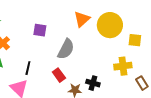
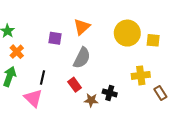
orange triangle: (82, 19) -> (82, 27), moved
yellow square: (135, 40) -> (153, 40), moved

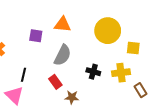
orange triangle: (82, 27) -> (63, 24), turned 48
yellow square: (153, 40) -> (133, 48), moved
black cross: (110, 93) -> (93, 72), moved

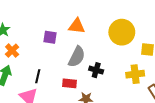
black cross: (93, 72) -> (96, 70), moved
red rectangle: (55, 82) -> (70, 83), turned -48

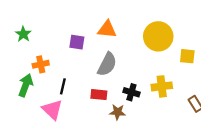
orange cross: (12, 51) -> (41, 64), moved, turned 32
black cross: (96, 70) -> (131, 92), moved
yellow cross: (135, 74) -> (162, 86), moved

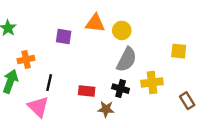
yellow circle: (158, 36) -> (122, 30), moved, size x0.6
gray semicircle: (107, 64) -> (127, 60), moved

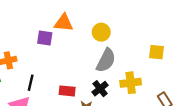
orange triangle: (95, 23) -> (64, 23), moved
black cross: (121, 89) -> (100, 89), turned 35

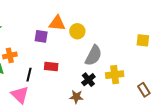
yellow circle: (101, 32) -> (77, 31), moved
yellow square: (157, 52) -> (143, 40), moved
red rectangle: (67, 91) -> (51, 67), moved

